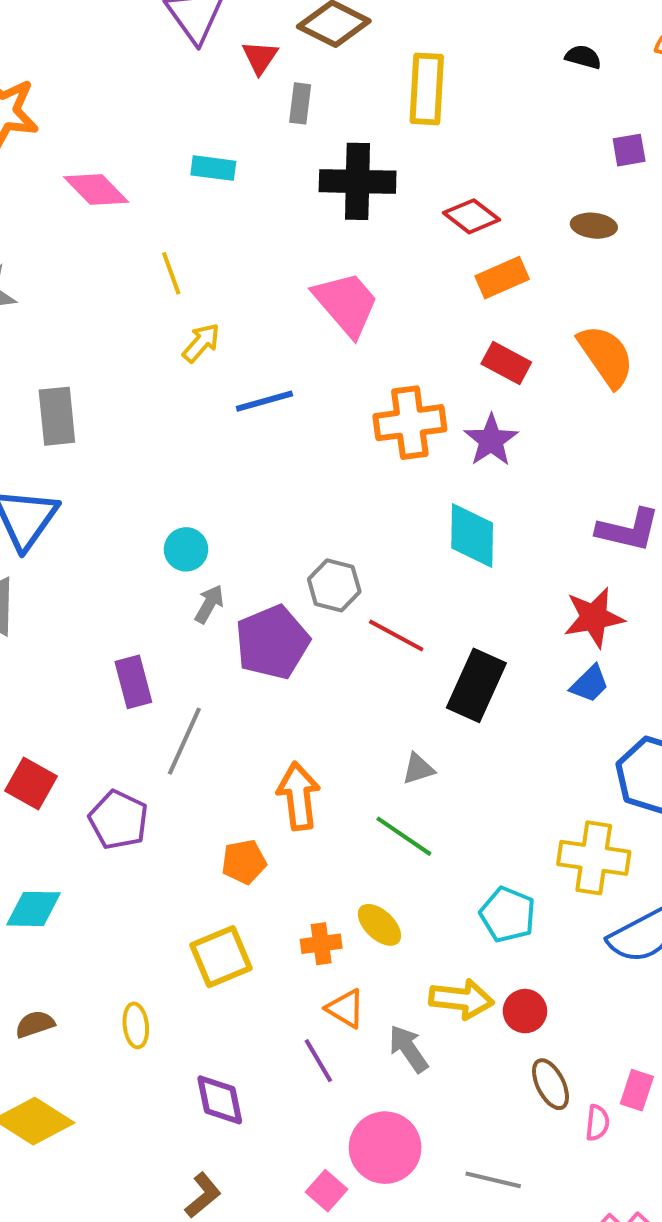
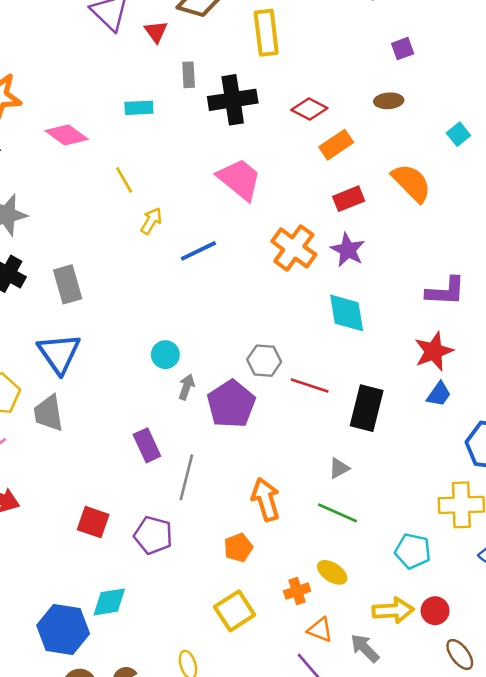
gray rectangle: (300, 103) -> (189, 75), moved
red rectangle: (506, 363) -> (349, 199), turned -40
orange cross: (410, 423) -> (294, 248), turned -36

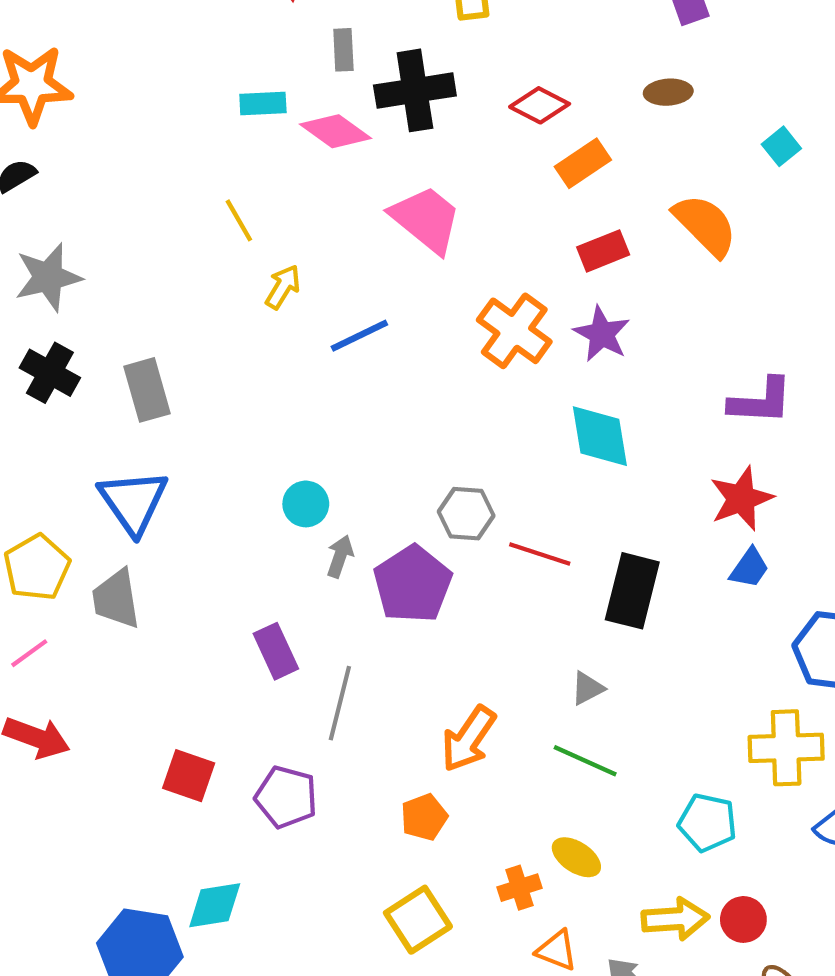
pink diamond: (67, 135) -> (336, 131), moved
orange arrow: (266, 499) -> (468, 739), turned -129

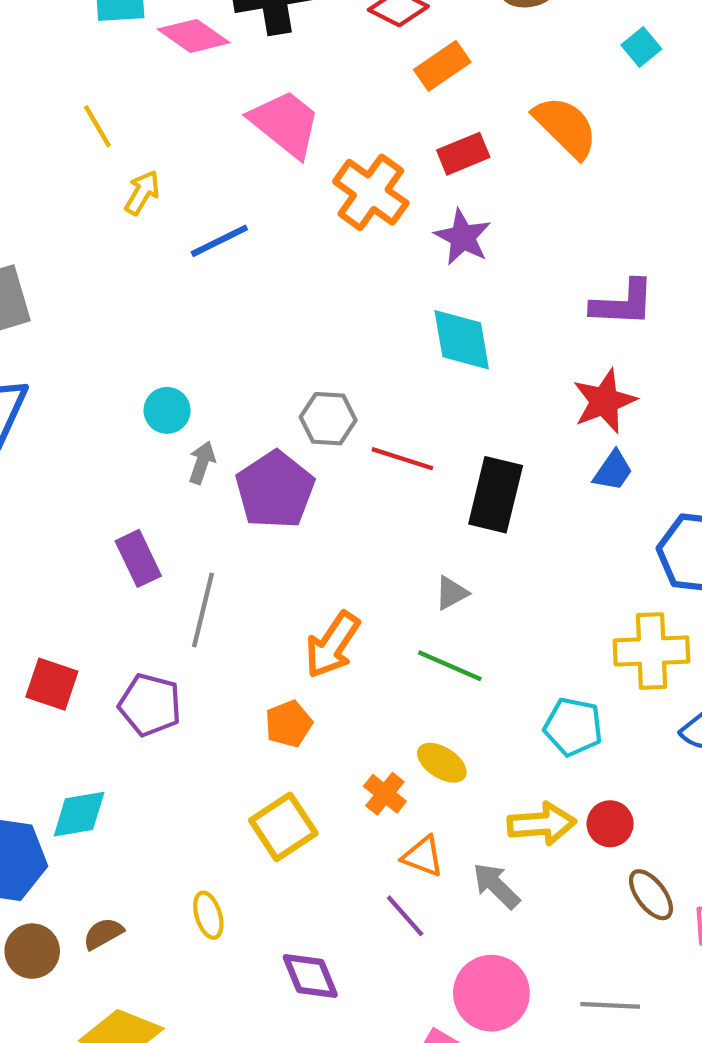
orange cross: (514, 331) -> (371, 192), moved
orange cross: (519, 888) -> (385, 794), turned -33

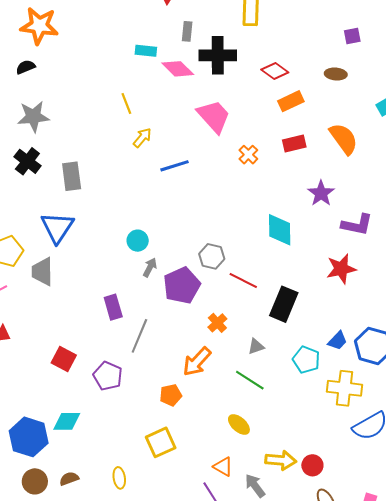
orange cross: (371, 192) -> (248, 155), size x0.6
purple star: (463, 237) -> (321, 193), moved
blue trapezoid: (613, 471) -> (338, 341), moved
cyan pentagon: (573, 727) -> (306, 360), moved
orange cross: (385, 794) -> (217, 323), moved

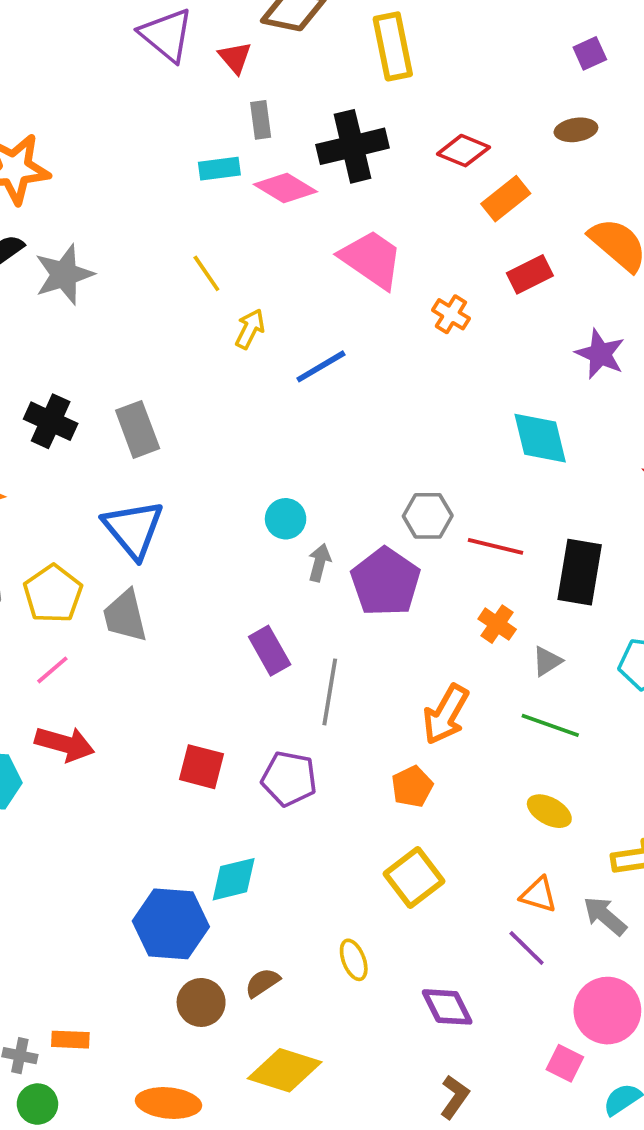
gray rectangle: (187, 31) -> (261, 120), moved
gray star: (33, 117) -> (64, 274), moved
orange cross: (217, 323) -> (497, 624), moved

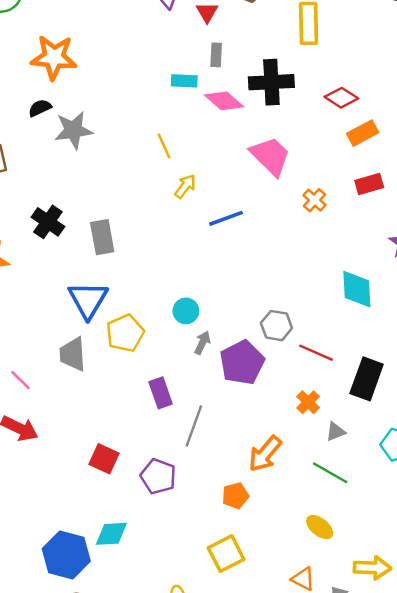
yellow pentagon: (53, 594) -> (125, 333), moved
pink line: (52, 670) -> (20, 380), turned 75

